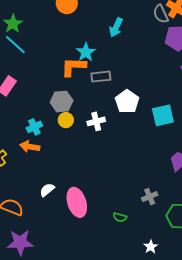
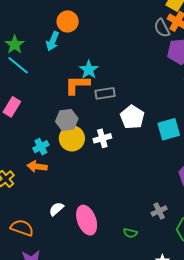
cyan arrow: (116, 27) -> (53, 41), moved
yellow circle: (66, 120) -> (72, 138), size x1.6

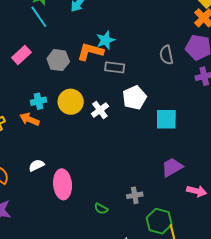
gray semicircle: (162, 28) -> (166, 55), moved
gray hexagon: (67, 120) -> (58, 60), moved
white cross: (102, 138) -> (100, 110), turned -36

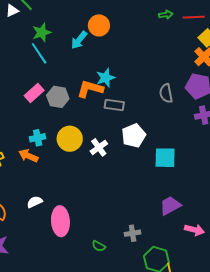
pink rectangle: (21, 55) -> (34, 93), moved

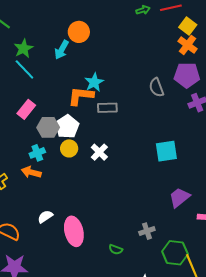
gray hexagon: (58, 97) -> (48, 127), moved
white pentagon: (134, 136) -> (67, 127), moved
yellow circle: (70, 139) -> (69, 148), size x0.7

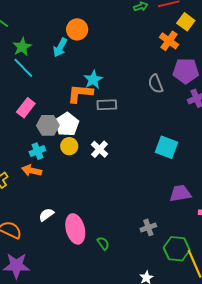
orange cross: (188, 45) -> (169, 41), moved
cyan square: (166, 151) -> (166, 147), turned 30
purple trapezoid: (179, 198) -> (180, 193), turned 30
green semicircle: (116, 249) -> (103, 243), moved, turned -144

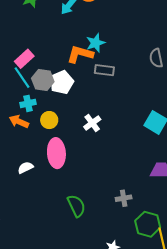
cyan line: (23, 68) -> (22, 78), moved
yellow circle: (69, 146) -> (49, 120), moved
white cross: (99, 149) -> (92, 123), moved
pink ellipse: (75, 229) -> (56, 153), moved
green semicircle: (103, 243) -> (76, 206), size x1.6

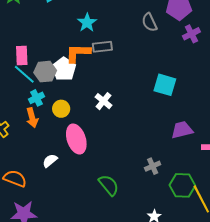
orange L-shape: (80, 54) -> (78, 53), moved
pink rectangle: (24, 59) -> (22, 55), turned -36
orange arrow: (19, 121) -> (32, 118), turned -114

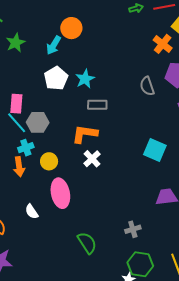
orange L-shape: (78, 53) -> (85, 134), moved
white pentagon: (64, 69) -> (56, 78), moved
white semicircle: (50, 161) -> (32, 212), turned -91
green hexagon: (182, 185) -> (140, 264), moved

